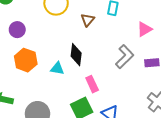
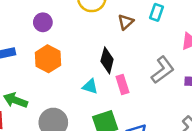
cyan triangle: (57, 68) -> (90, 86), moved
pink rectangle: (92, 84) -> (122, 84), moved

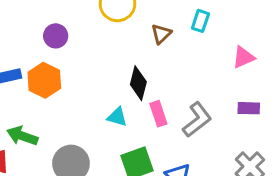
orange hexagon: (48, 59) -> (44, 80), moved
gray L-shape: (163, 70) -> (197, 120), moved

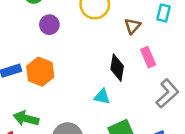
purple circle: (56, 36) -> (49, 25), moved
pink rectangle: (158, 114) -> (148, 57), moved

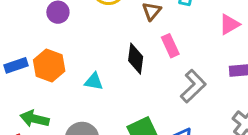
cyan triangle: (102, 97) -> (94, 81), moved

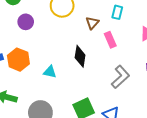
pink rectangle: (170, 46) -> (110, 40), moved

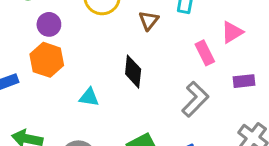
pink rectangle: (110, 40) -> (205, 53), moved
orange hexagon: (18, 60) -> (47, 60), moved

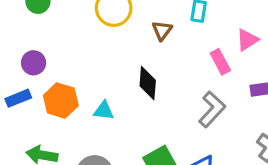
purple circle: (49, 24) -> (34, 63), moved
orange hexagon: (47, 60) -> (61, 101), moved

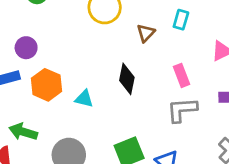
pink rectangle: (220, 62) -> (181, 75), moved
gray L-shape: (212, 109) -> (182, 110), turned -144

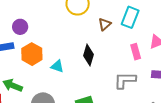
cyan rectangle: (181, 20) -> (130, 17), size x1.5
pink rectangle: (181, 75) -> (136, 52), moved

